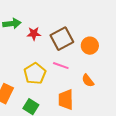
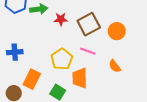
orange trapezoid: (66, 100) -> (80, 78), moved

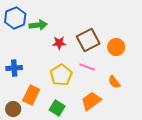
red star: (61, 19) -> (59, 43), moved
orange trapezoid: (80, 78) -> (91, 101), moved, turned 55

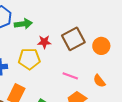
pink line: (87, 67) -> (70, 76), moved
yellow pentagon: (61, 75) -> (29, 59), moved, turned 30

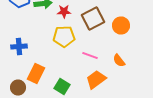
red star: (44, 42) -> (64, 12), moved
yellow pentagon: (29, 59) -> (64, 36), moved

